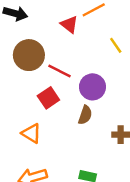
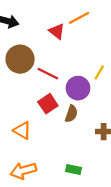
yellow line: (116, 45) -> (99, 72), moved, turned 64
red square: (48, 98) -> (48, 104), moved

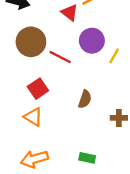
purple circle: (78, 88) -> (92, 41), moved
red square: (48, 104) -> (38, 89), moved

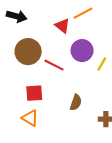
red square: (38, 89) -> (34, 93), turned 30

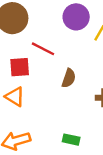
red line: (54, 65) -> (43, 49), moved

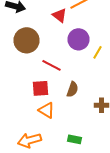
red square: (20, 67) -> (40, 88), moved
orange triangle: (15, 97) -> (46, 110), moved

